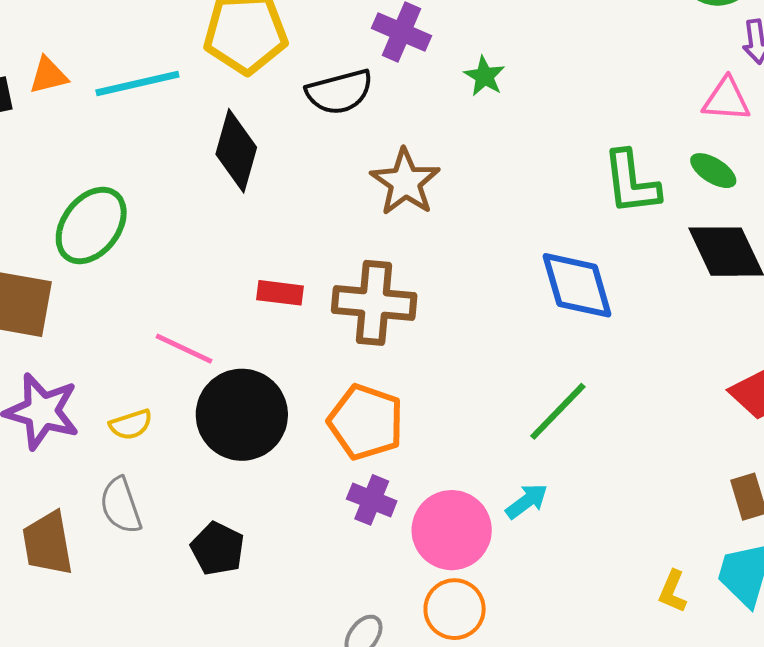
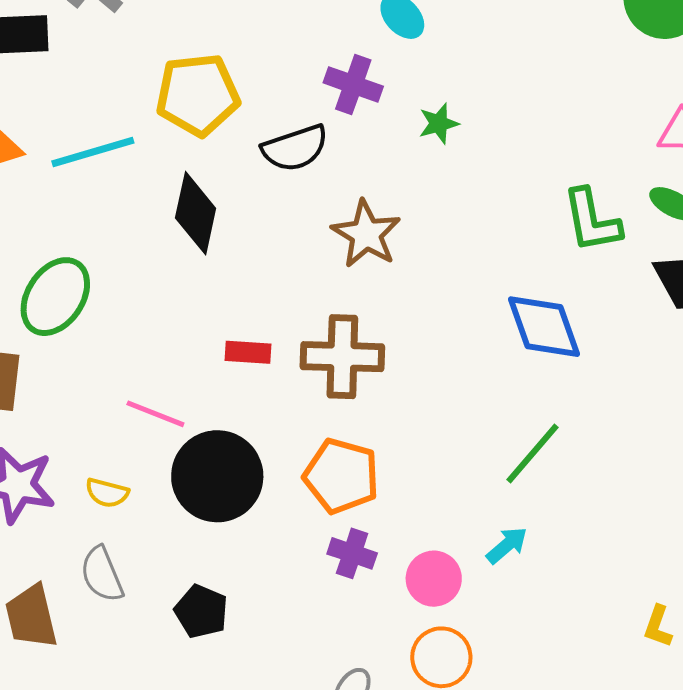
green star: (484, 76) -> (439, 124), turned 30
yellow semicircle: (131, 425) -> (107, 493), turned 36
pink circle: (452, 530) -> (434, 579), size x0.7

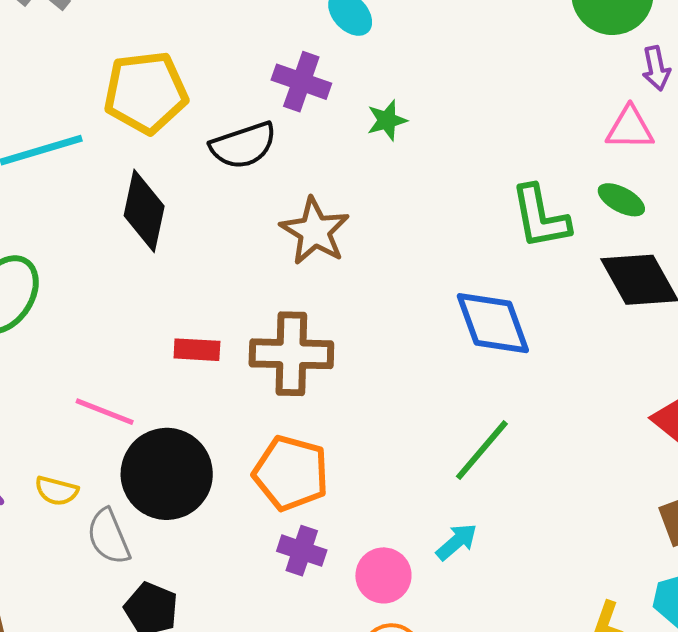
gray semicircle: (102, 574) -> (109, 537), moved

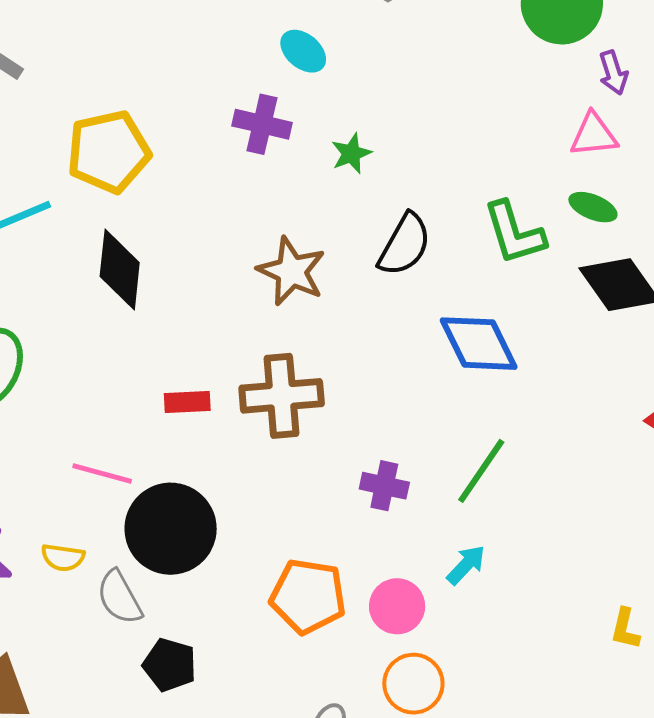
black semicircle: (243, 145) -> (405, 245), moved, turned -36
orange pentagon: (291, 473) -> (308, 596), moved
purple cross: (302, 551) -> (384, 486), moved

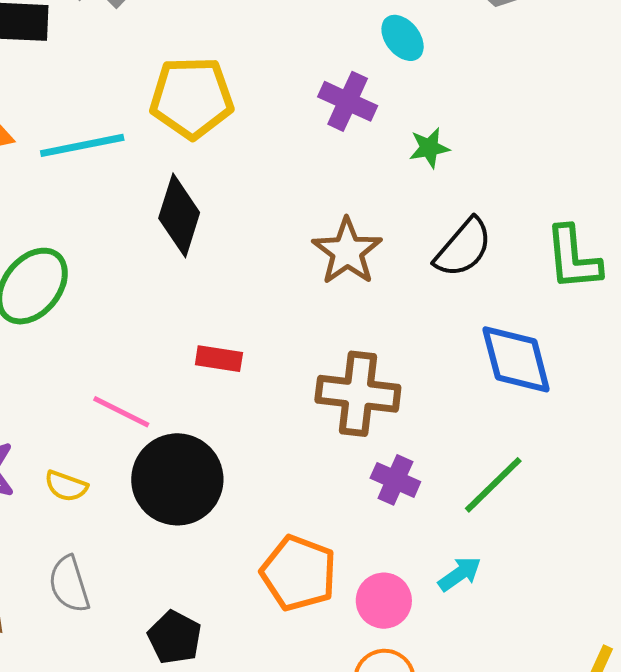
brown cross: (282, 396) -> (358, 394), moved
gray semicircle: (119, 597) -> (69, 584), moved
black pentagon: (170, 665) -> (175, 637), moved

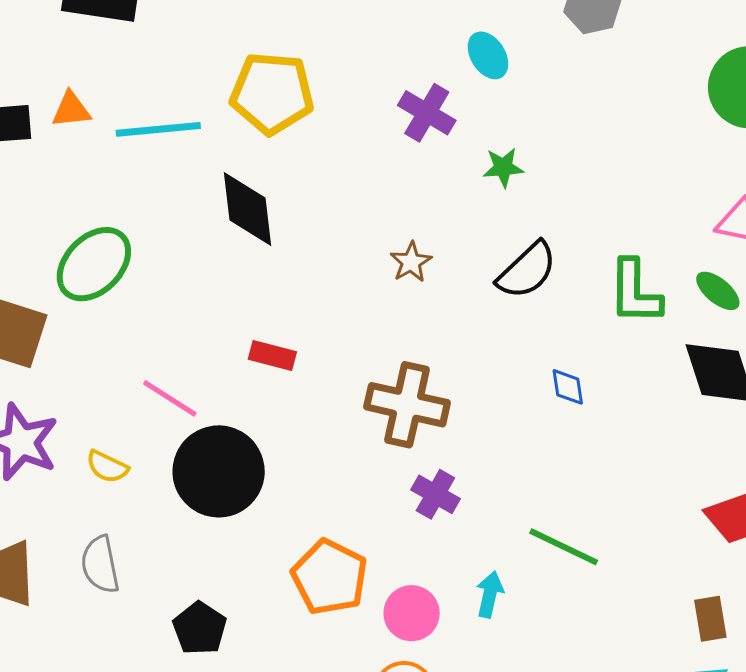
black diamond: (179, 215) -> (248, 209), turned -30
brown star: (347, 251) -> (411, 262), size x0.6
blue diamond: (516, 359) -> (568, 387), size x0.5
green line: (493, 485) -> (564, 547), moved, turned 64
cyan arrow: (460, 574) -> (490, 594), turned -48

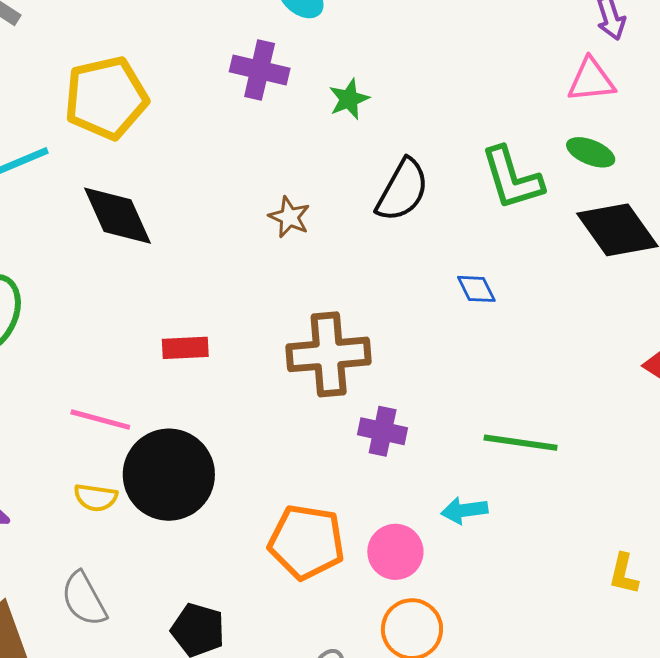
yellow semicircle: (107, 467) -> (96, 498), moved
cyan arrow: (490, 594) -> (464, 510), turned -93

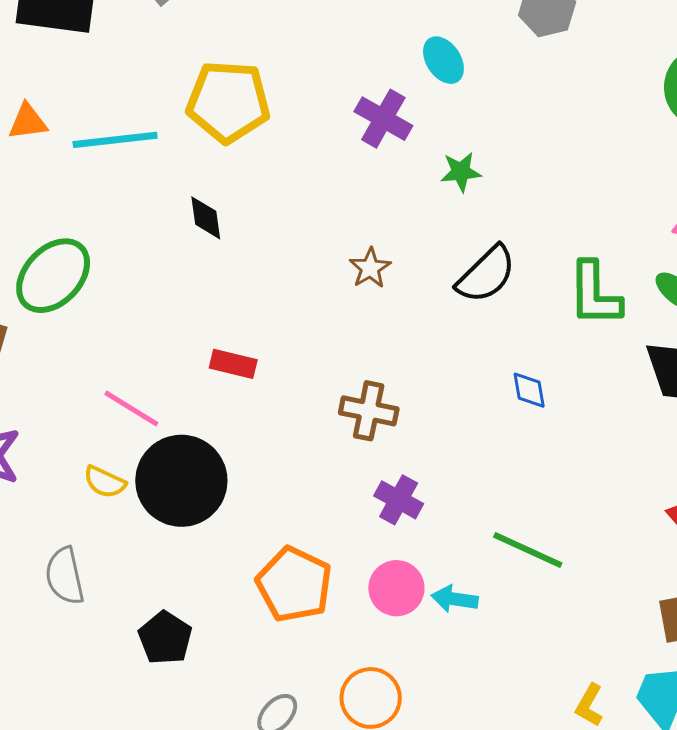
black diamond: (118, 216) -> (206, 218), size x0.6
brown cross: (329, 354) -> (369, 411), size x0.7
pink circle: (395, 552) -> (396, 588), moved

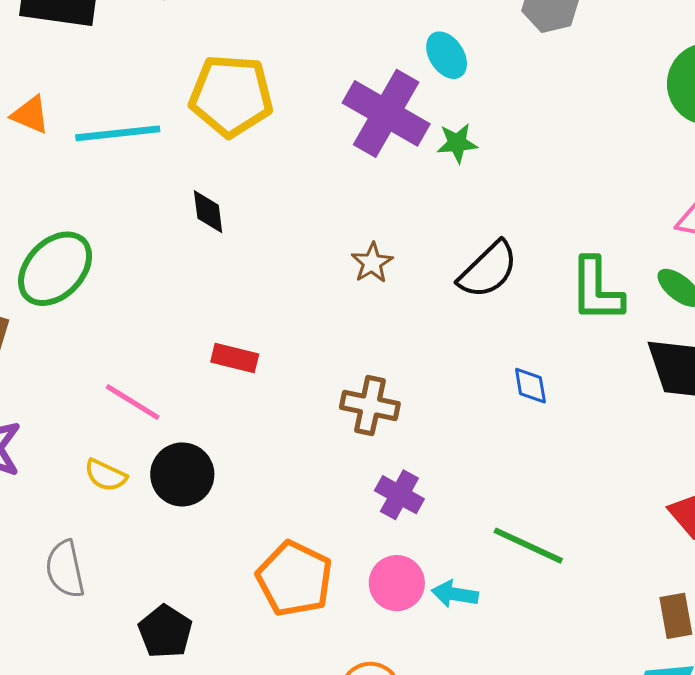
purple cross: (383, 119) -> (386, 113), size x1.5
orange triangle: (28, 122) -> (30, 115), turned 30
green star: (461, 172) -> (457, 143), moved
black circle: (181, 481) -> (182, 474), size x0.7

